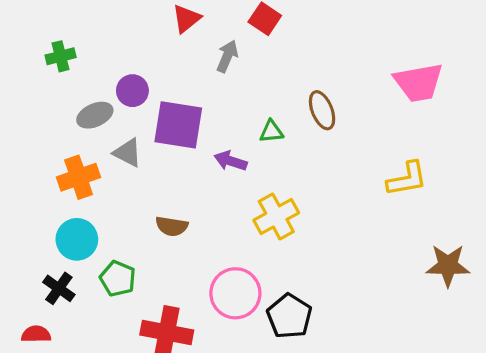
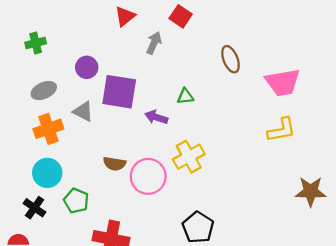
pink trapezoid: (418, 82) -> (283, 82), moved
brown ellipse: (322, 110) -> (231, 59), moved
gray ellipse: (95, 115) -> (44, 91), moved
pink circle: (235, 293) -> (148, 176), moved

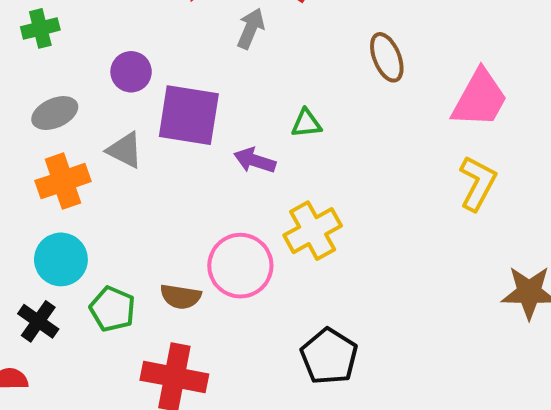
pink trapezoid: (283, 82) -> (480, 99), turned -51
yellow L-shape: (282, 130) -> (478, 183), turned -52
brown semicircle: (115, 164) -> (181, 297), moved

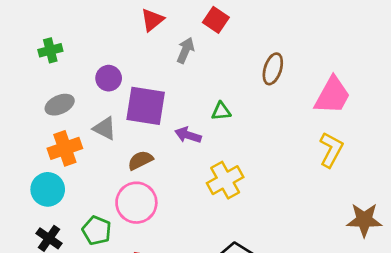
brown ellipse: (387, 57) -> (273, 69), turned 40
cyan circle: (61, 259) -> (48, 189), moved
pink circle: (240, 266) -> (136, 203), moved
brown semicircle: (181, 297) -> (140, 160), moved, turned 145

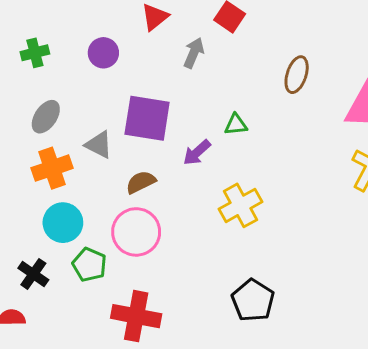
purple circle: (109, 78) -> (103, 53), moved
gray ellipse: (60, 105) -> (46, 117), turned -32
purple arrow: (188, 135) -> (197, 153), turned -60
cyan circle: (48, 189) -> (63, 223), moved

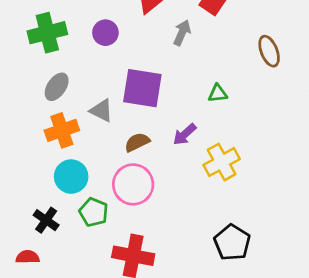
green cross: (35, 53) -> (47, 33), size x1.6
brown ellipse: (297, 75) -> (269, 51), turned -40
purple arrow: (197, 153) -> (185, 134), moved

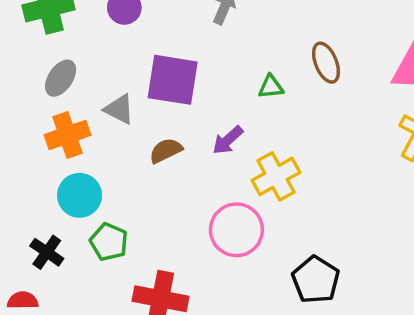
brown ellipse: (269, 51) -> (326, 63), moved
pink circle: (133, 184) -> (236, 230), moved
black pentagon: (232, 243) -> (316, 280), moved

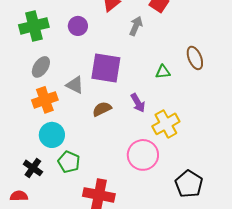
purple arrow: (228, 140) -> (138, 103), turned -78

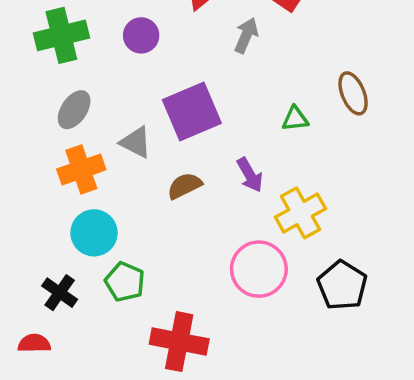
purple square: (106, 68) -> (192, 111), turned -32
black pentagon: (189, 184) -> (342, 285), moved

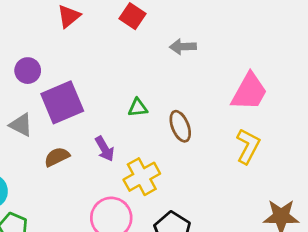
purple circle: (141, 35) -> (28, 71), moved
gray arrow: (246, 35) -> (183, 47), moved, turned -115
brown ellipse: (353, 93) -> (180, 126), moved

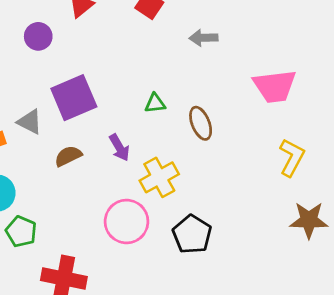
purple circle: (28, 71) -> (38, 36), moved
pink trapezoid: (249, 92) -> (275, 86), turned 54
yellow L-shape: (248, 146) -> (292, 157), moved

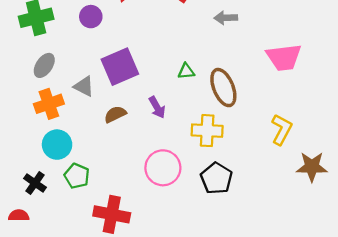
brown ellipse: (201, 123) -> (223, 88), size x1.4
yellow L-shape: (292, 157) -> (282, 129), moved
yellow cross: (159, 177) -> (207, 131), moved, turned 32

